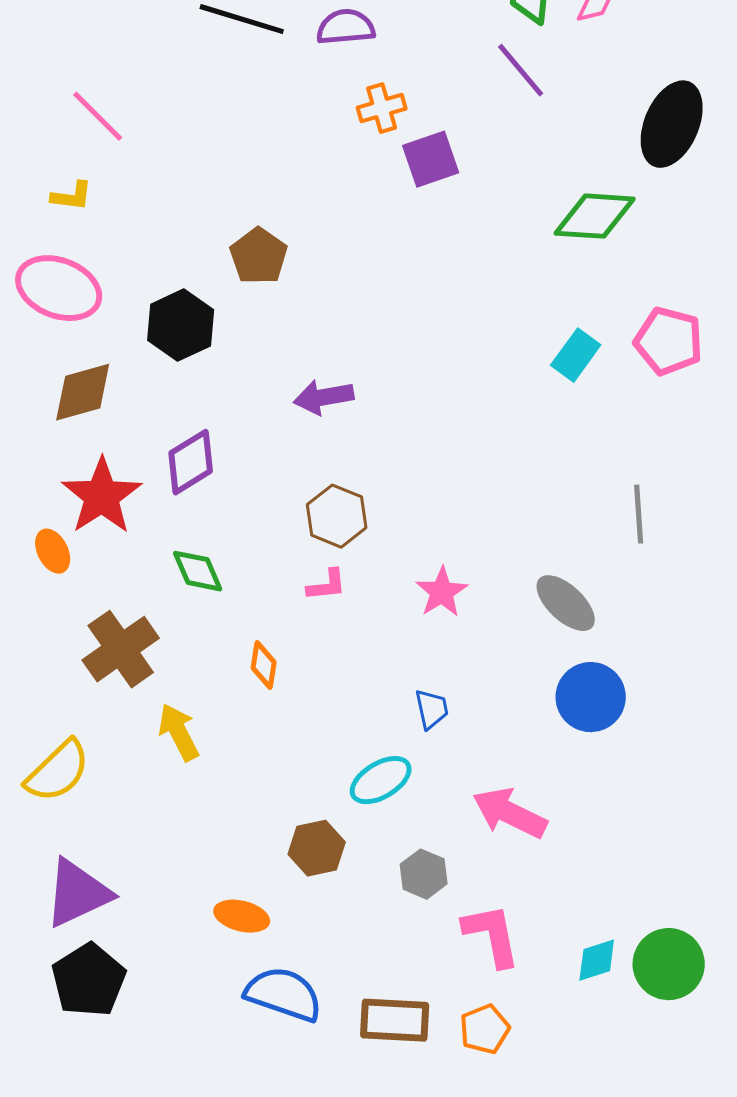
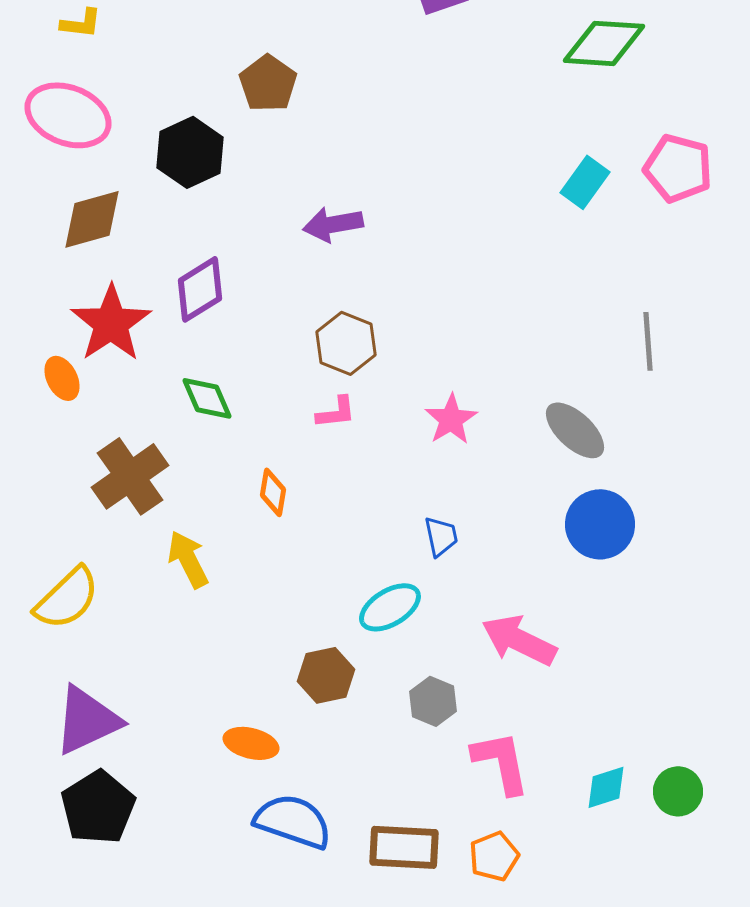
green circle: (669, 964) -> (678, 791), size x0.7

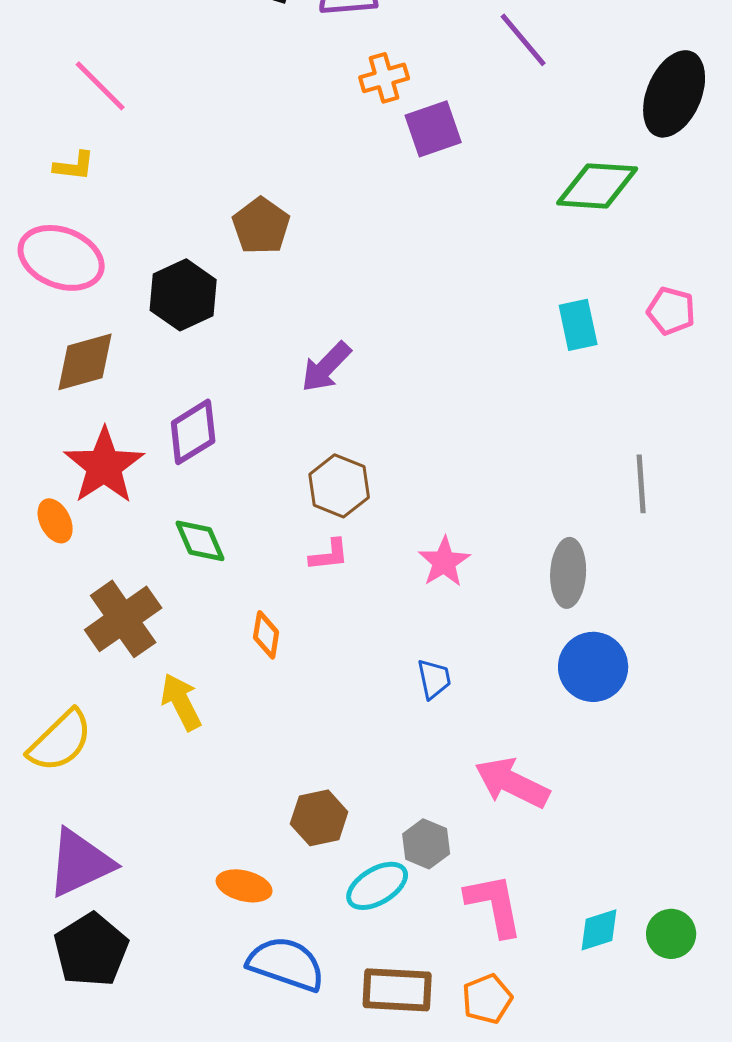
pink pentagon: (678, 168) -> (671, 311), size x0.7
cyan rectangle: (585, 182) -> (578, 325), turned -48
purple arrow: (333, 224) -> (326, 367), turned -36
gray ellipse: (575, 430) -> (568, 573), turned 50
cyan ellipse: (390, 607) -> (377, 886), moved

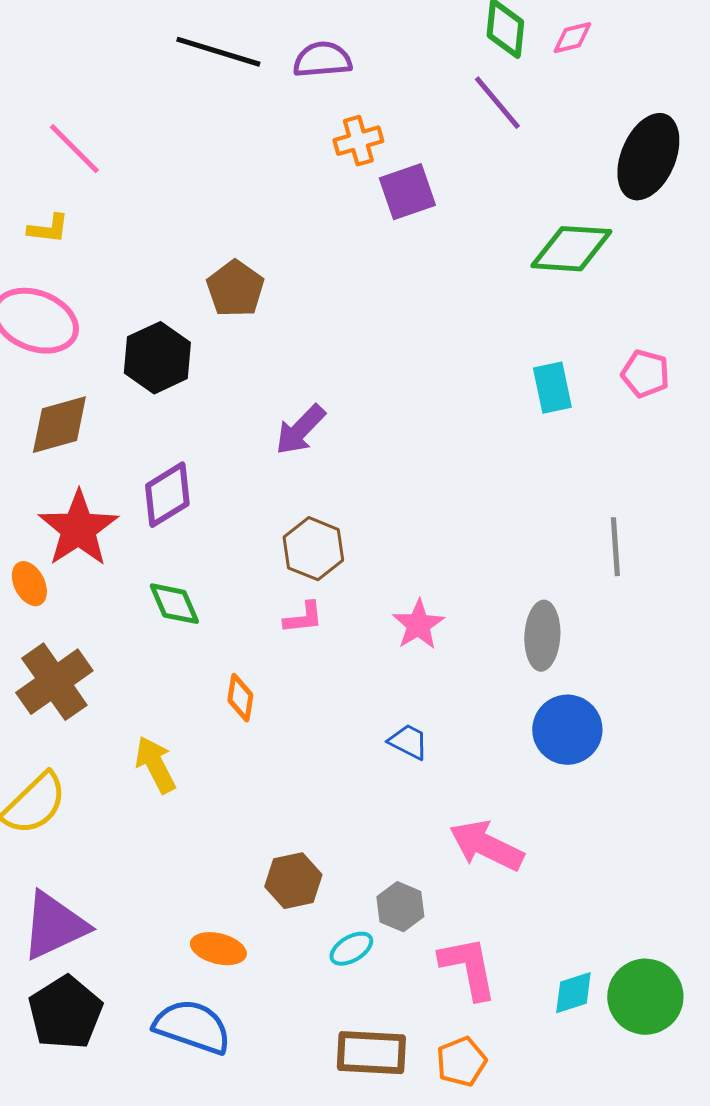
brown cross: (123, 619) -> (54, 682), moved
blue trapezoid: (434, 679) -> (408, 742), turned -51
cyan ellipse: (377, 886) -> (351, 949), size x0.7
green circle: (671, 934) -> (645, 997), size x1.5
blue semicircle: (286, 964) -> (192, 1027), moved

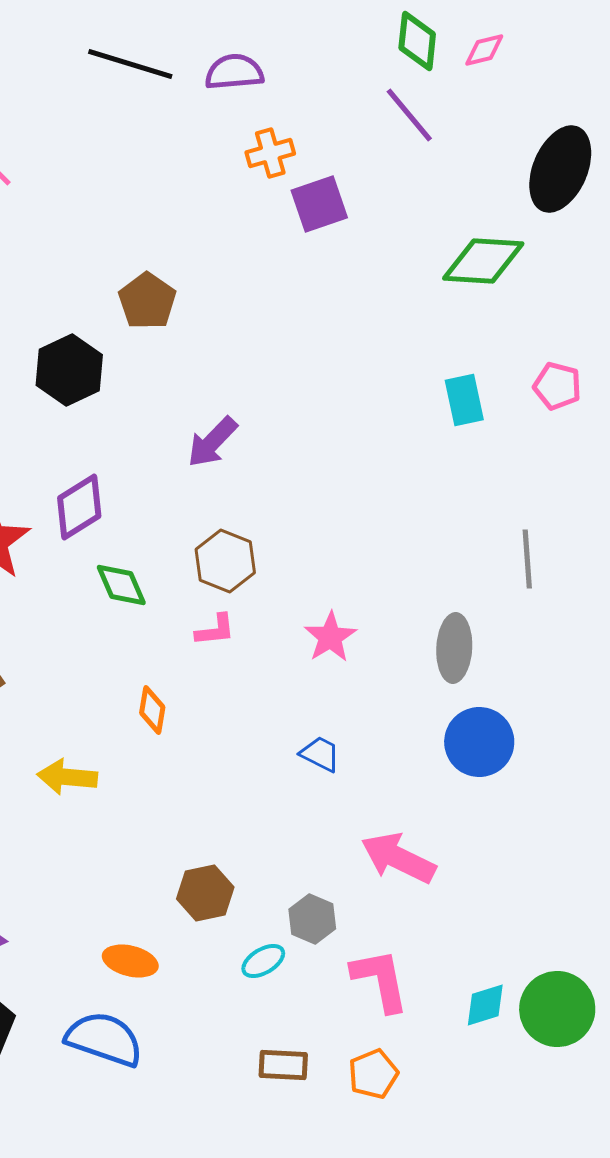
green diamond: (174, 604) -> (121, 585), moved
yellow arrow: (155, 765) -> (67, 777), turned -58
brown rectangle: (371, 1053) -> (283, 1065), size x0.7

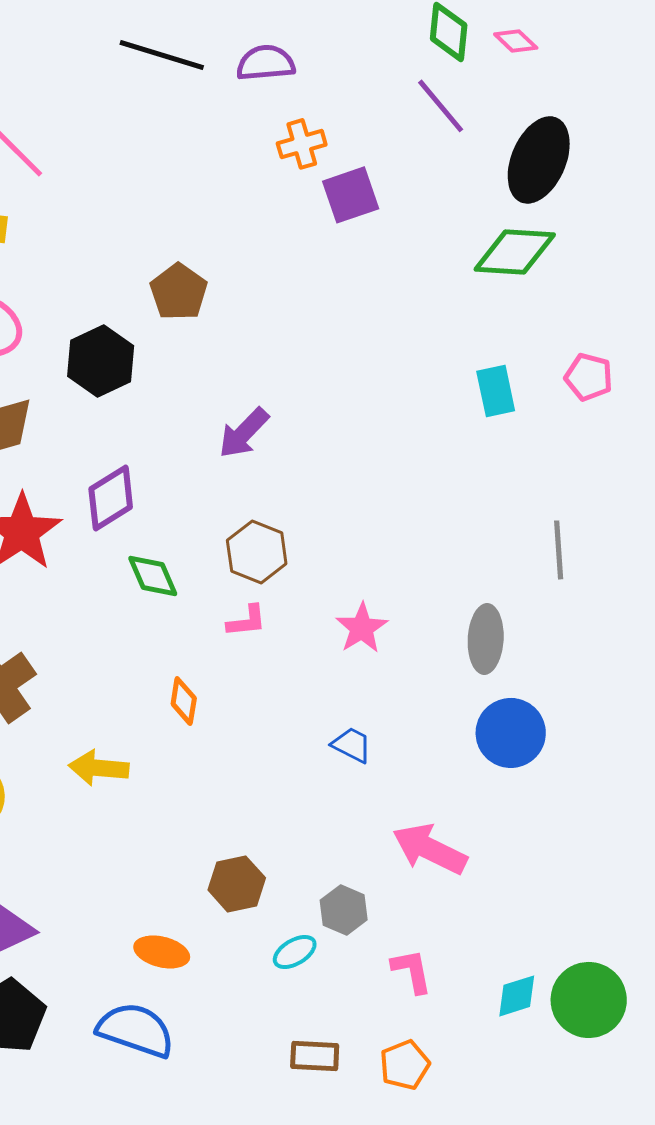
pink diamond: (484, 50) -> (516, 41), turned 57
black ellipse: (560, 169) -> (539, 160), moved
pink L-shape: (380, 980) -> (412, 971), size x0.7

